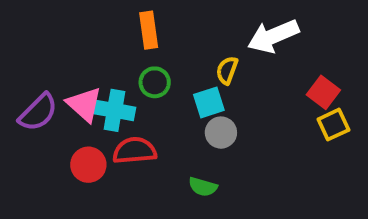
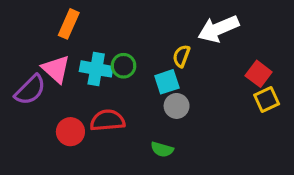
orange rectangle: (149, 30) -> (69, 24), moved, turned 32
pink triangle: (84, 104) -> (56, 69), moved
cyan cross: (114, 110) -> (96, 69), moved

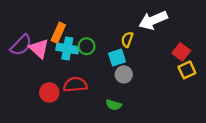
orange rectangle: (69, 24) -> (58, 33), moved
purple semicircle: (30, 90) -> (21, 45), moved

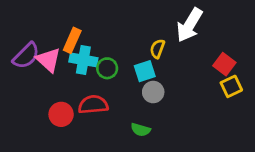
white arrow: (153, 20) -> (189, 25), turned -36
green circle: (87, 46) -> (107, 68), moved

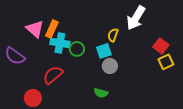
purple semicircle: (26, 56) -> (15, 56), moved, turned 80
pink triangle: (48, 60) -> (35, 29), moved
red semicircle: (93, 105) -> (53, 75), moved, turned -35
red circle: (61, 114) -> (33, 98), moved

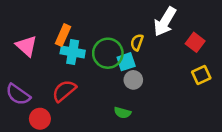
pink triangle: (35, 29) -> (27, 46), moved
red square: (161, 46) -> (195, 42), moved
green circle: (77, 49) -> (108, 53), moved, size x1.6
purple semicircle: (15, 56) -> (18, 94), moved

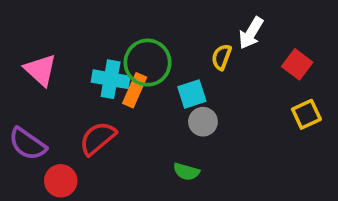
white arrow: (165, 22) -> (251, 33), size x0.7
orange rectangle: (63, 35) -> (135, 90), moved
yellow semicircle: (137, 42) -> (221, 57), moved
green circle: (108, 53) -> (148, 63), moved

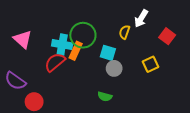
cyan square: (192, 94) -> (108, 53), turned 35
yellow square: (306, 114) -> (150, 64), moved
red semicircle: (98, 138) -> (55, 62), moved

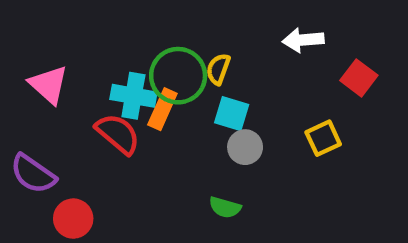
white arrow: (141, 19) -> (303, 40), turned 54
yellow semicircle: (125, 32) -> (218, 69), moved
red semicircle: (55, 62) -> (118, 134), turned 80

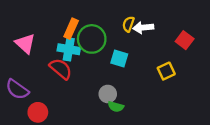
white arrow: (303, 40) -> (143, 28), moved
yellow semicircle: (218, 69) -> (128, 24), moved
orange rectangle: (162, 109) -> (71, 29), moved
gray circle: (245, 147) -> (108, 94), moved

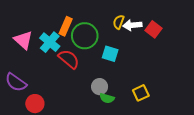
red square: (185, 40) -> (154, 29), moved
cyan cross: (69, 49) -> (50, 42), moved, turned 30
red semicircle: (61, 69) -> (69, 59), moved
yellow square: (166, 71) -> (141, 93), moved

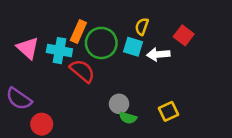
white arrow: (132, 25) -> (158, 54), moved
cyan cross: (50, 42) -> (59, 51), turned -30
cyan square: (110, 54) -> (133, 47), moved

